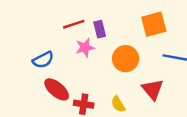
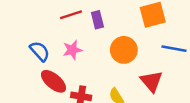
pink star: (85, 48) -> (72, 50), moved
blue semicircle: (43, 60) -> (40, 51), turned -105

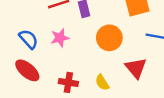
red ellipse: (54, 81) -> (27, 70), moved

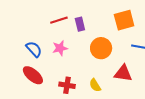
red triangle: (136, 68) -> (123, 73), turned -42

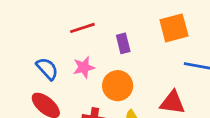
purple rectangle: (80, 24) -> (123, 43), moved
orange circle: (101, 48) -> (118, 86), moved

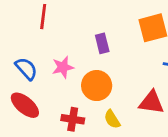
red line: (82, 28) -> (43, 17), moved, turned -65

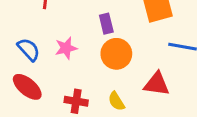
orange circle: (97, 86) -> (116, 54), moved

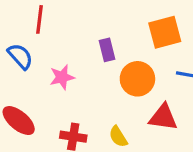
blue semicircle: (29, 50) -> (20, 56), moved
orange circle: (116, 54) -> (137, 79), moved

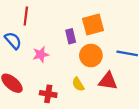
orange square: (165, 32) -> (93, 25), moved
yellow semicircle: (118, 137) -> (78, 84), moved

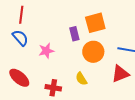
red line: (26, 16) -> (21, 15), moved
red triangle: (108, 81) -> (120, 74), moved, turned -30

